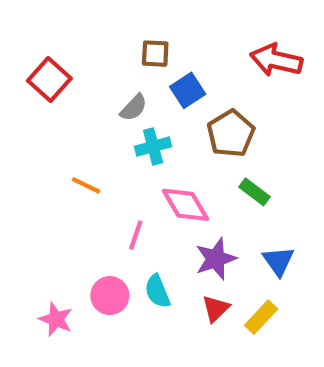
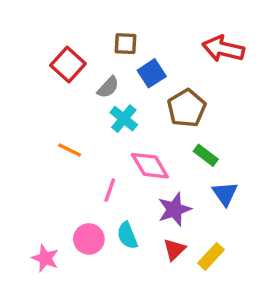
red square: (49, 80) -> (68, 65), moved
cyan cross: (153, 146) -> (124, 119), turned -36
blue triangle: (278, 261) -> (225, 194), moved

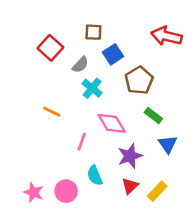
pink circle: (89, 239) -> (66, 191), moved

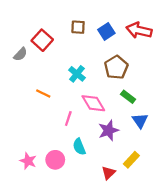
blue square: (113, 54) -> (106, 31), moved
gray semicircle: (80, 65) -> (20, 54), moved
red triangle: (130, 186) -> (109, 173), moved

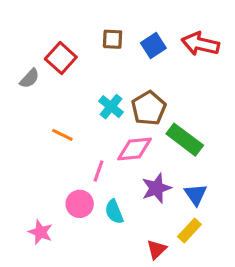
brown pentagon: (116, 67) -> (149, 108), moved
green rectangle: (128, 97) -> (185, 140), size x1.6
pink diamond: (93, 103) -> (135, 149), turned -65
blue triangle: (140, 121) -> (196, 194), moved
pink circle: (55, 160) -> (80, 204), moved

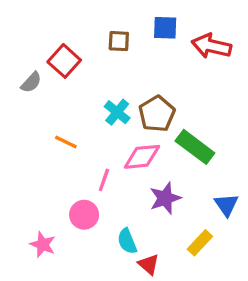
blue square: (153, 45) -> (165, 28), moved, turned 35
blue triangle: (196, 194) -> (226, 205), moved
cyan semicircle: (114, 212) -> (127, 241), moved
red triangle: (156, 249) -> (149, 264), moved, turned -35

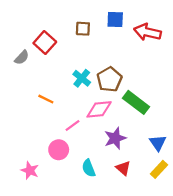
pink line: (104, 180) -> (72, 126), turned 35
yellow rectangle: (200, 243) -> (159, 169), moved
red triangle: (149, 264) -> (123, 168), moved

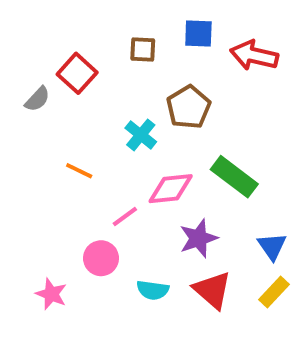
brown pentagon: (109, 79) -> (188, 107), moved
cyan semicircle: (89, 168) -> (153, 290), turned -60
red triangle: (123, 168) -> (212, 290), size x1.5

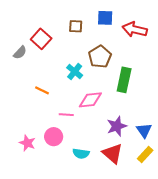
green rectangle: (234, 177) -> (124, 80), moved, turned 65
pink line: (125, 216) -> (66, 115), turned 40
purple star: (198, 238) -> (117, 126), moved
pink star: (51, 294) -> (27, 143), moved

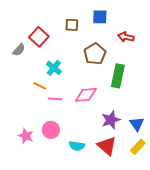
red arrow: (135, 29) -> (126, 37), moved, size x0.7
cyan cross: (75, 71) -> (54, 68), moved
pink line: (66, 115) -> (55, 99), moved

